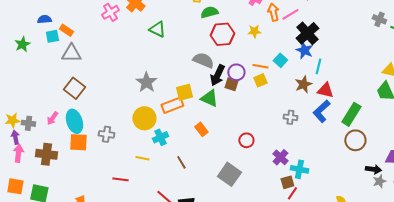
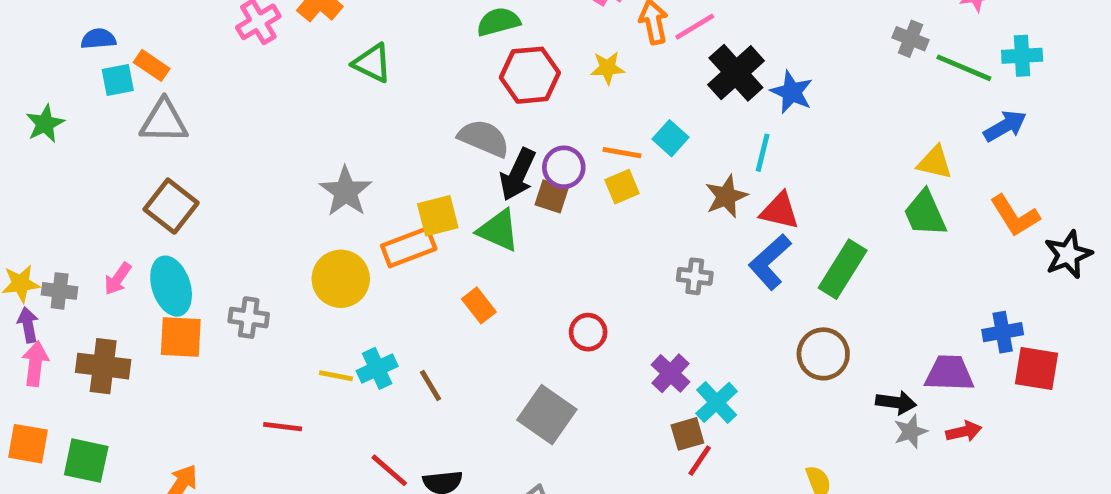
green star: (22, 44) -> (45, 124), moved
blue star: (304, 50) -> (792, 92), moved
cyan cross: (160, 137) -> (377, 368), moved
brown circle: (355, 140) -> (823, 354), moved
cyan cross: (299, 169) -> (717, 402), turned 36

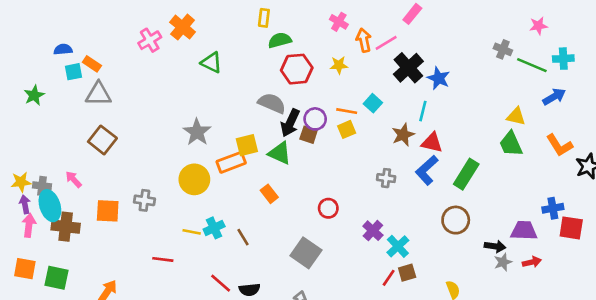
pink arrow: (118, 279) -> (74, 179), turned 102
cyan ellipse: (171, 286) -> (50, 206), moved
brown square: (687, 434) -> (407, 273), moved

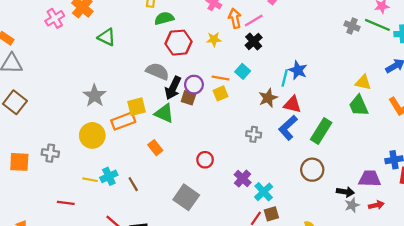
green line: (532, 65) -> (377, 25), moved
black cross: (408, 68) -> (254, 41), moved, size x0.7
blue star: (439, 78) -> (298, 70), moved

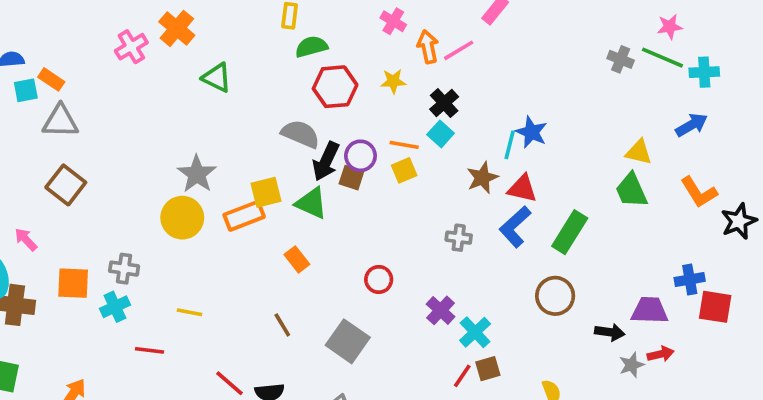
black cross: (254, 41) -> (444, 103), moved
yellow circle: (92, 135) -> (182, 218), moved
cyan cross: (109, 176) -> (115, 307), moved
brown line: (133, 184) -> (282, 325), moved
gray star: (352, 205) -> (631, 365), moved

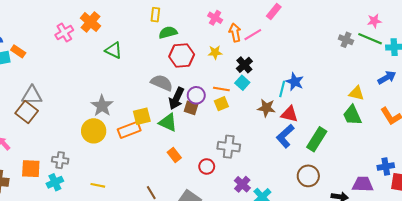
gray triangle: (60, 121) -> (32, 95), moved
brown star: (482, 178) -> (266, 108), turned 30
gray cross: (459, 238) -> (229, 147), moved, size x1.5
orange rectangle: (297, 259) -> (174, 155), moved

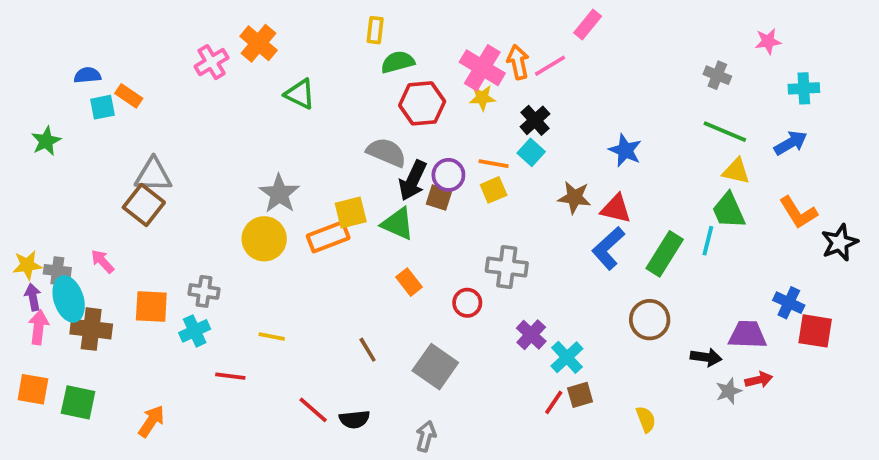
pink cross: (215, 18) -> (482, 68), moved, size x1.6
green line: (370, 39) -> (725, 132), moved
cyan line: (282, 89) -> (708, 241), moved
blue cross: (386, 166) -> (789, 303), turned 35

